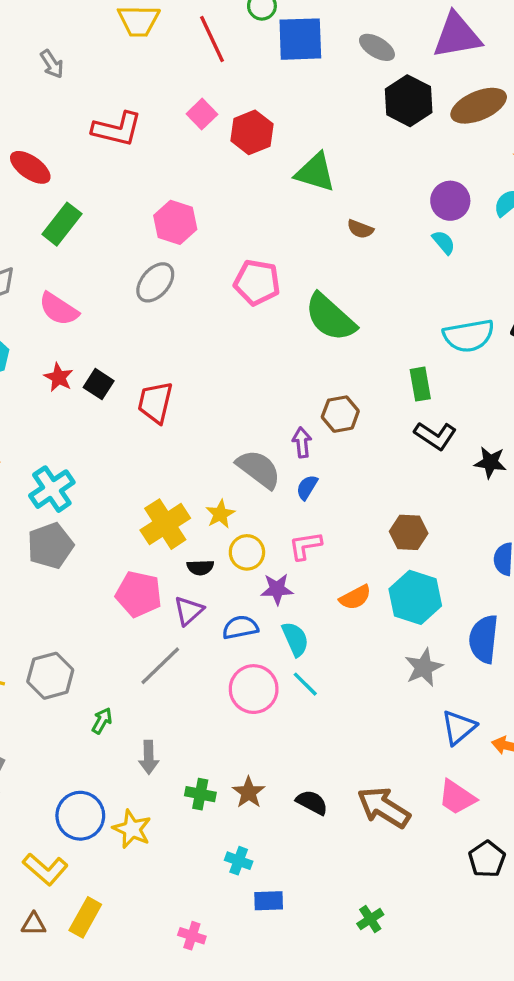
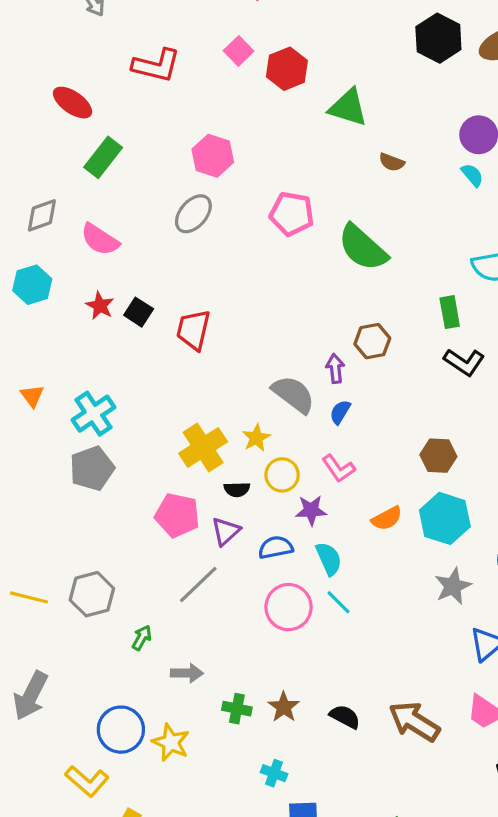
pink L-shape: (305, 546) -> (338, 468), turned -116
gray arrow: (149, 757) -> (187, 673), turned -88

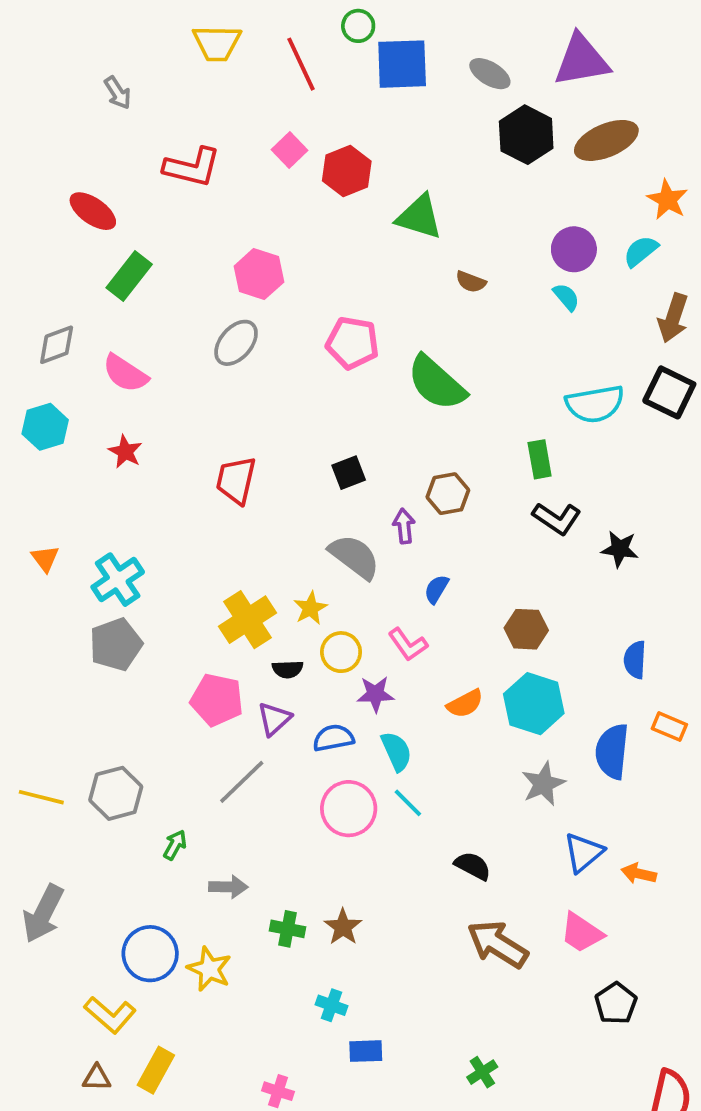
black square: (139, 312) -> (349, 473), moved, turned 36
blue semicircle: (340, 412) -> (436, 589), moved
black semicircle: (345, 717) -> (473, 866), moved

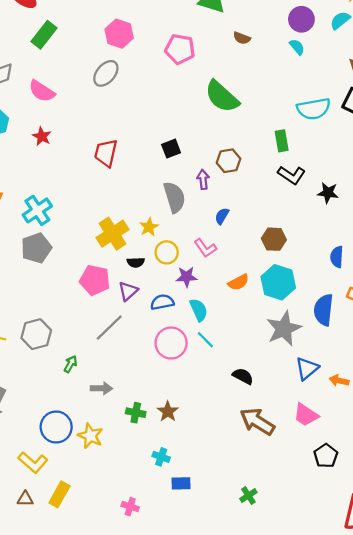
pink pentagon: (352, 343) -> (180, 49), moved
gray semicircle: (354, 557) -> (174, 197), turned 36
gray star: (543, 784) -> (284, 329), size x1.4

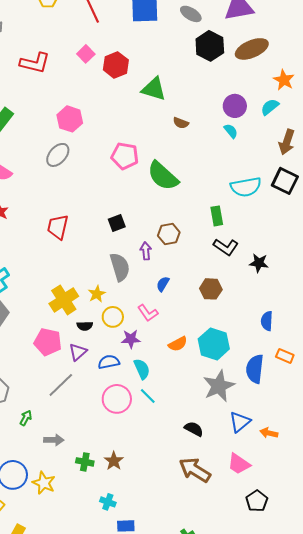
pink pentagon: (180, 49) -> (125, 156), moved
brown hexagon: (274, 239) -> (211, 289), moved
black semicircle: (243, 376) -> (194, 429), moved

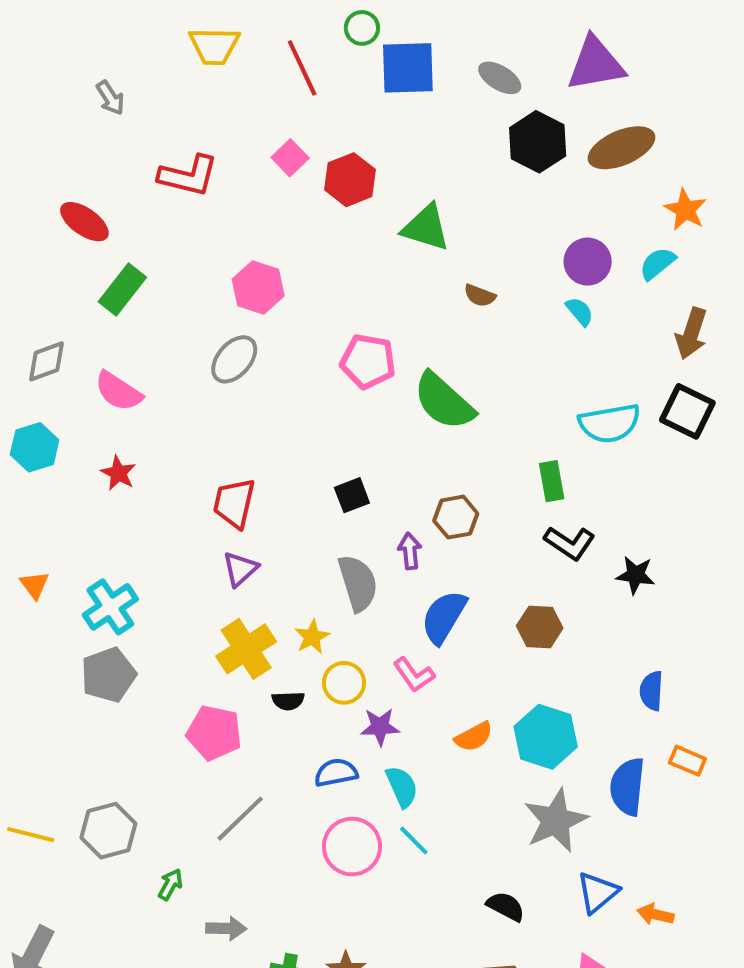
blue semicircle: (163, 284) -> (444, 617), size x1.8
purple triangle: (78, 352) -> (240, 569), moved

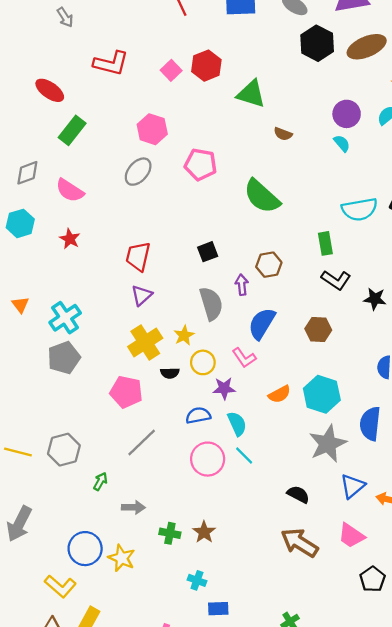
pink square: (290, 158) -> (171, 70), moved
pink pentagon: (368, 361) -> (201, 165), moved

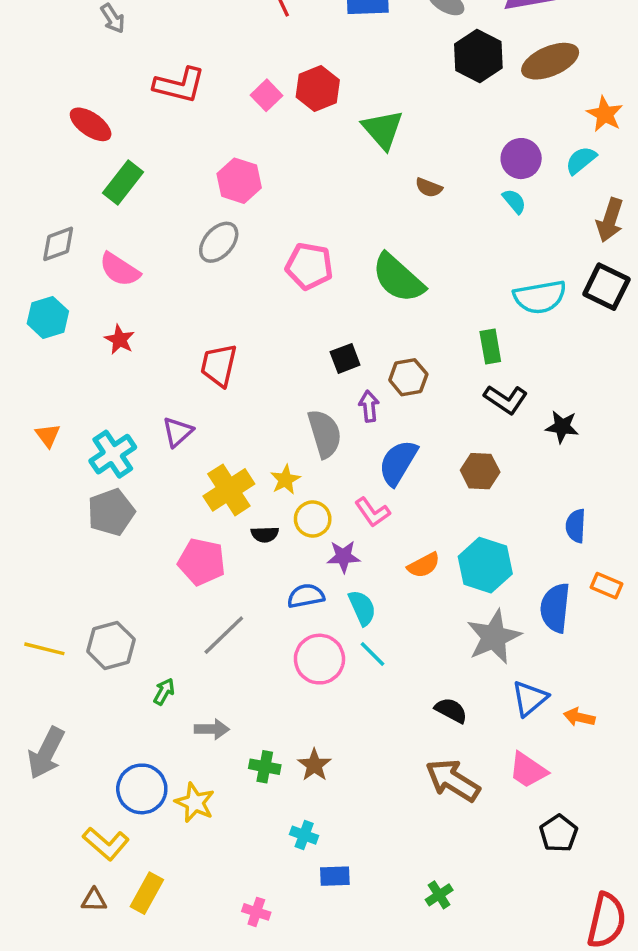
green triangle: (251, 94) -> (383, 129), turned 32
pink pentagon: (201, 165) -> (309, 266), moved
black square: (208, 252) -> (345, 358), moved
purple triangle: (142, 295) -> (178, 432), moved

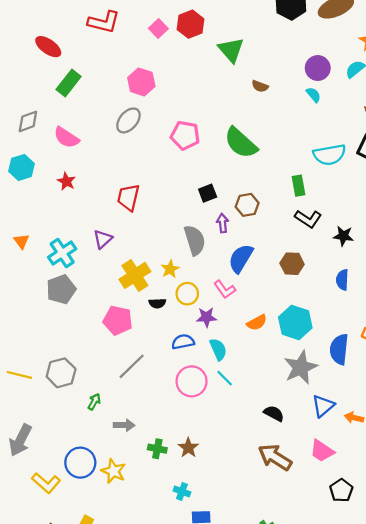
blue semicircle: (576, 526) -> (342, 280), moved
yellow L-shape: (106, 844) -> (46, 483), moved

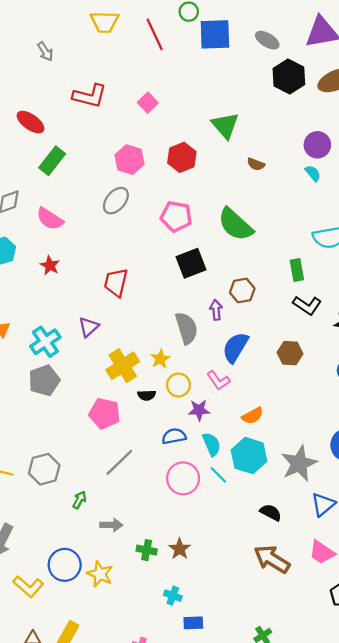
red hexagon: (190, 24) -> (182, 157), moved
black square: (208, 193) -> (191, 263), moved, size x1.5
cyan hexagon: (295, 323) -> (249, 456), moved

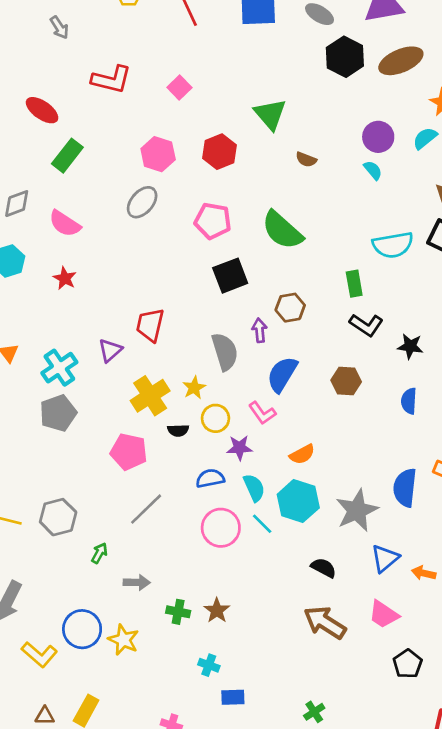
red trapezoid: (116, 283) -> (150, 325), moved

